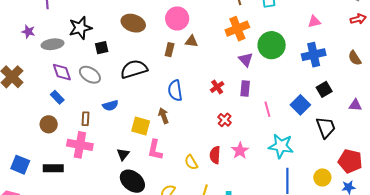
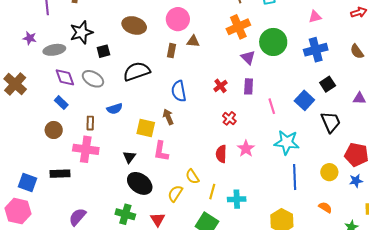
yellow semicircle: (191, 162) -> (192, 177), moved
blue square: (20, 165) -> (27, 182), moved

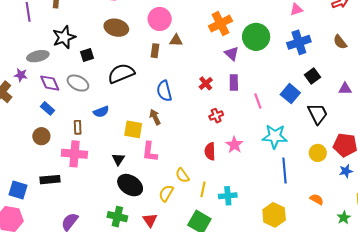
purple star: (30, 38) -> (21, 75), moved
red cross: (229, 118) -> (216, 116), turned 32
yellow circle: (329, 172) -> (318, 153), moved

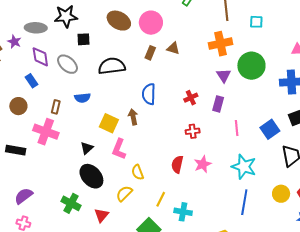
pink circle: (160, 19) -> (151, 23), moved
yellow semicircle: (182, 175) -> (138, 172), moved

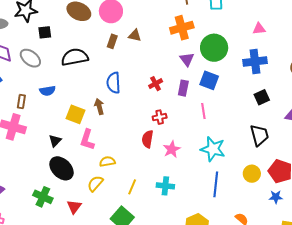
blue square: (270, 129) -> (209, 80), moved, turned -30
red semicircle: (177, 164) -> (148, 139), moved
yellow semicircle: (138, 172) -> (107, 162), turned 105
cyan cross: (183, 212) -> (165, 186), moved

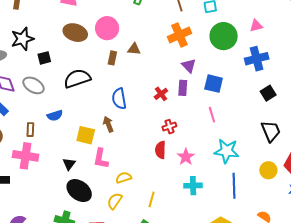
green circle: (214, 48) -> (224, 36), moved
purple rectangle: (183, 88) -> (183, 88), moved
cyan cross: (165, 186) -> (193, 186), moved

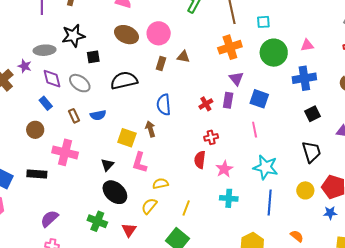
brown rectangle: (30, 130) -> (74, 116), moved, turned -32

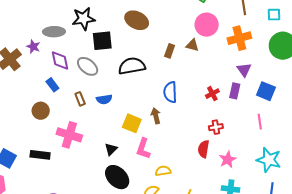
pink circle: (159, 33) -> (207, 25), moved
black square: (93, 57) -> (102, 41), size x1.5

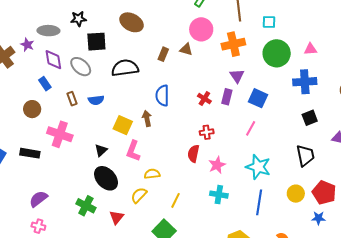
black star: (84, 19) -> (78, 19), size x0.7
red cross: (212, 94) -> (204, 99), turned -32
pink line: (260, 122) -> (251, 128), turned 35

